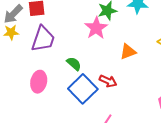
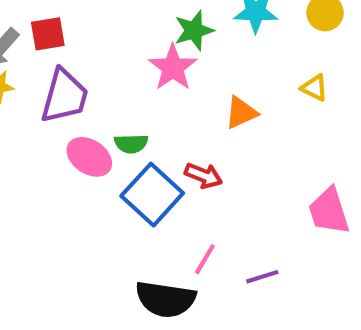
green semicircle: (74, 64) -> (131, 144), turned 140
pink ellipse: (39, 82) -> (89, 157), moved, turned -65

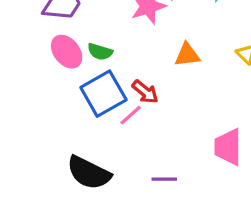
pink line: (205, 259) -> (131, 115), moved

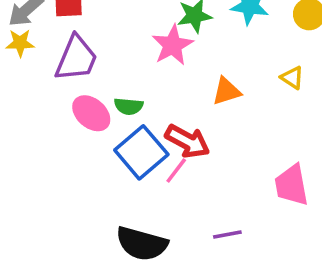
red arrow: (145, 92) -> (187, 141), size x1.4

